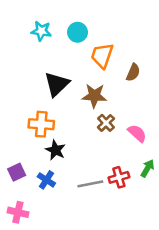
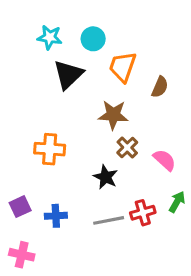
black triangle: (57, 84) -> (68, 75), moved
black star: (55, 150) -> (106, 177), moved
blue cross: (46, 180) -> (56, 216), turned -36

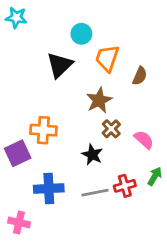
cyan star: (50, 37) -> (16, 18), moved
brown star: (113, 115) -> (99, 100), turned -30
purple square: (20, 207) -> (18, 153), moved, size x1.4
blue cross: (56, 216) -> (49, 189), size x1.5

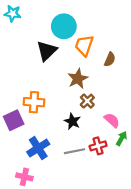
cyan circle: (81, 34) -> (64, 26), size x1.5
pink semicircle: (144, 140) -> (112, 120), moved
blue cross: (49, 189) -> (38, 148), turned -30
pink cross: (19, 222) -> (24, 177), moved

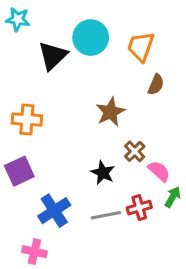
orange trapezoid: (84, 46) -> (141, 47), moved
black triangle: (47, 51) -> (53, 56), moved
brown cross: (87, 101) -> (135, 151), moved
orange cross: (34, 102) -> (27, 119), moved

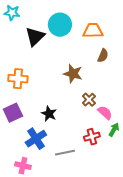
orange trapezoid: (141, 47) -> (93, 31), turned 70
brown star: (110, 112) -> (73, 74), turned -30
black star: (103, 173) -> (49, 114), moved
gray line: (106, 215) -> (65, 153), moved

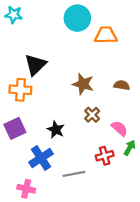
cyan circle: (60, 25) -> (77, 18), moved
black triangle: (35, 37) -> (35, 65), moved
brown semicircle: (103, 56) -> (122, 85), moved, turned -104
brown cross: (89, 100) -> (92, 115), moved

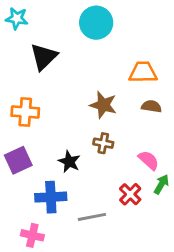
orange trapezoid: (106, 35) -> (143, 72), moved
black triangle: (35, 65) -> (44, 57), moved
brown cross: (92, 115) -> (103, 143), moved, turned -35
red cross: (105, 156) -> (130, 194), turned -30
blue cross: (41, 158) -> (51, 197), turned 30

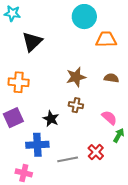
cyan circle: (96, 23) -> (84, 17), moved
orange trapezoid: (143, 72) -> (106, 39), moved
brown star: (103, 105) -> (76, 77), turned -30
red cross: (130, 194) -> (96, 152), moved

